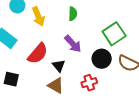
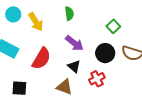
green square: (114, 34) -> (113, 26), size x0.6
black triangle: (59, 66) -> (74, 66), moved

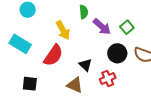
yellow arrow: (36, 22) -> (63, 30), moved
purple arrow: (74, 43) -> (102, 27), moved

